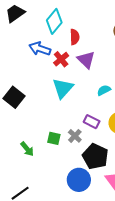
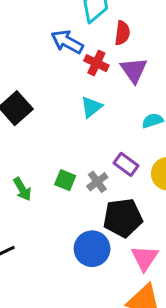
red cross: (61, 59) -> (96, 63), turned -35
cyan triangle: (63, 88) -> (91, 107), size x0.7
black pentagon: (95, 156) -> (123, 218), turned 30

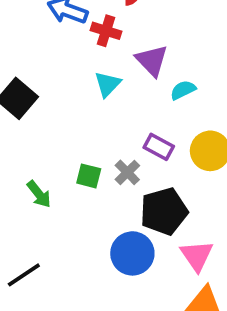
purple triangle: (134, 70) -> (152, 60), moved

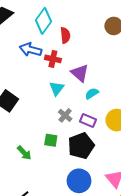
cyan semicircle: (183, 90) -> (92, 94), moved
gray cross: (127, 172) -> (65, 115), moved
black pentagon: (164, 211) -> (81, 146), moved

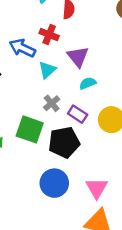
blue arrow: (31, 50) -> (22, 48), moved
green square: (51, 140) -> (30, 129), size x1.6

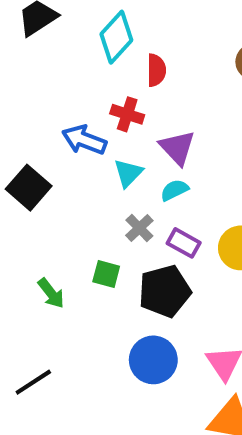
cyan semicircle: (88, 83) -> (174, 190), moved
green square: (30, 129) -> (106, 274), size x0.6

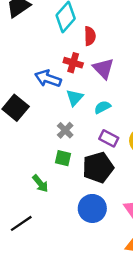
purple triangle: (177, 148) -> (103, 69), moved
gray cross: (139, 228) -> (65, 130), moved
green arrow: (51, 293) -> (40, 184), moved

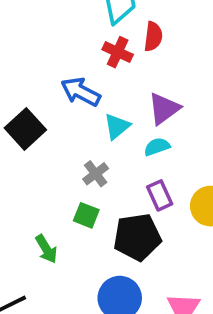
red cross: (73, 63) -> (118, 52), moved
purple triangle: (103, 69) -> (164, 109), moved, turned 30
purple rectangle: (109, 138) -> (160, 195), turned 30

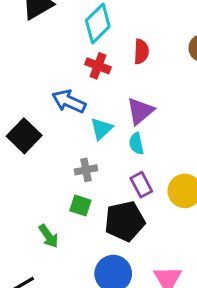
red semicircle: (153, 36) -> (141, 52), moved
cyan semicircle: (157, 147) -> (136, 144), turned -80
gray cross: (96, 174) -> (86, 170), turned 30

